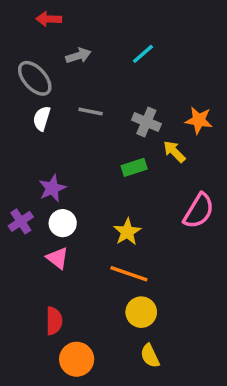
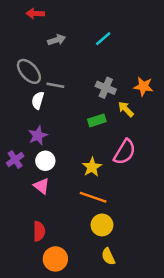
gray ellipse: (35, 78) -> (29, 71), moved
gray line: (91, 111) -> (55, 85), moved
white semicircle: (42, 118) -> (38, 100), moved
pink semicircle: (199, 211) -> (125, 152), moved

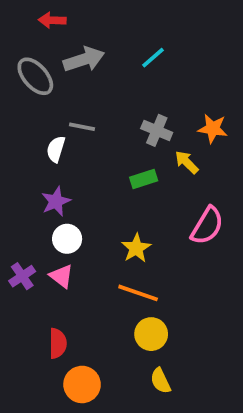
gray arrow: (57, 40) -> (84, 59), size x1.5
gray ellipse: (29, 71) -> (35, 76), moved
pink semicircle: (125, 152) -> (207, 226), moved
purple cross: (15, 159) -> (22, 276), moved

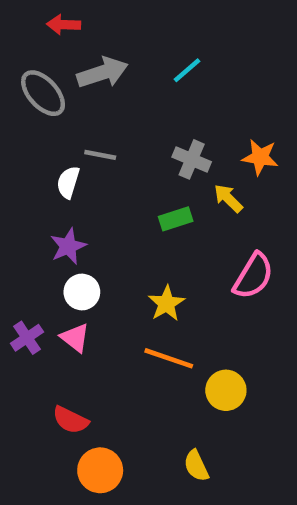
yellow circle: (151, 334) -> (226, 390), moved
red semicircle: (58, 343) -> (70, 420), turned 116

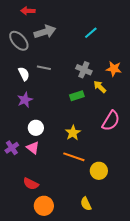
cyan line: (187, 70) -> (91, 33), moved
white semicircle: (68, 182) -> (24, 74), moved, turned 136
purple star: (68, 246) -> (25, 100), moved

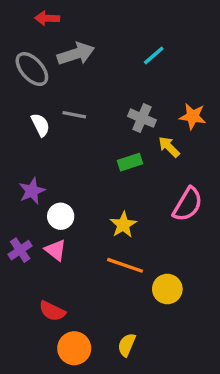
purple star: (25, 100) -> (32, 191), moved
yellow semicircle: (86, 204) -> (127, 345), moved, turned 48

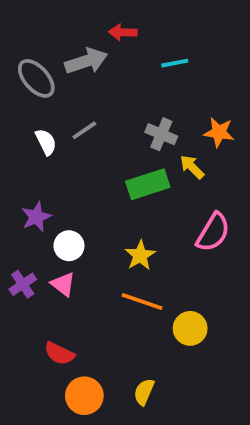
red arrow: (47, 18) -> (123, 32), moved
cyan line: (154, 55) -> (175, 63), turned 30
gray line: (74, 115) -> (84, 130), turned -45
green rectangle: (130, 162) -> (148, 184), size x1.5

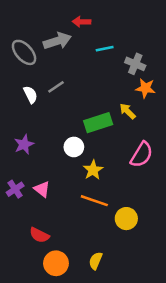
cyan line: (175, 63) -> (105, 49), moved
gray cross: (161, 134) -> (135, 64), moved
white circle: (69, 246) -> (74, 147), moved

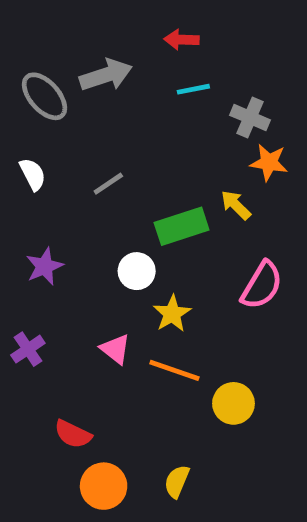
red arrow: (82, 22) -> (182, 40), moved
gray line: (56, 87) -> (108, 184), moved
white semicircle: (30, 95) -> (33, 174), moved
pink triangle: (42, 189) -> (115, 349), moved

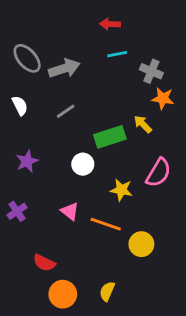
gray arrow: (106, 75) -> (64, 68), moved
yellow star: (172, 314) -> (121, 190), moved, turned -30

